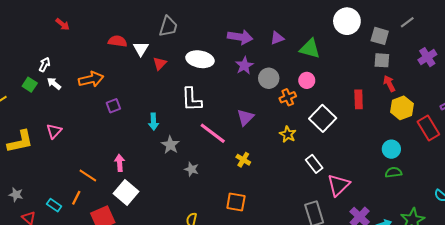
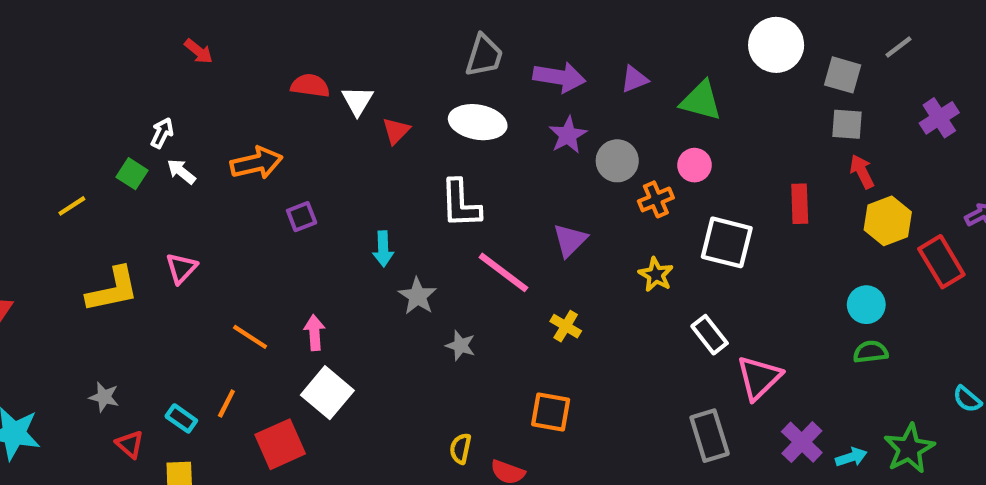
gray trapezoid: (168, 26) -> (484, 56), moved
white square: (323, 118) -> (727, 242), turned -30
orange line: (88, 176) -> (250, 337), moved

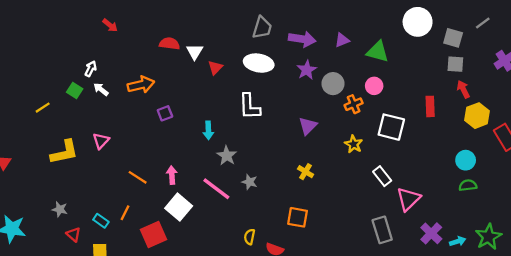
pink line: (503, 272) -> (216, 189), moved

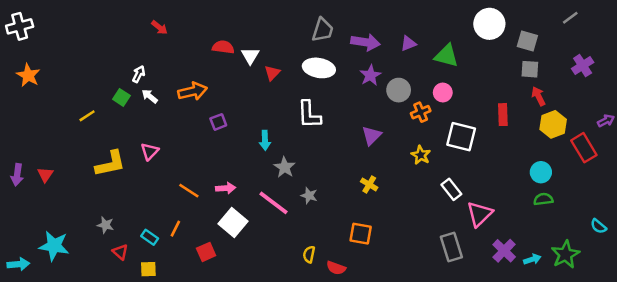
gray line: (483, 23) -> (570, 18), moved
pink arrow: (172, 175) -> (226, 188), turned 90
red square: (154, 234) -> (206, 252), size x0.7

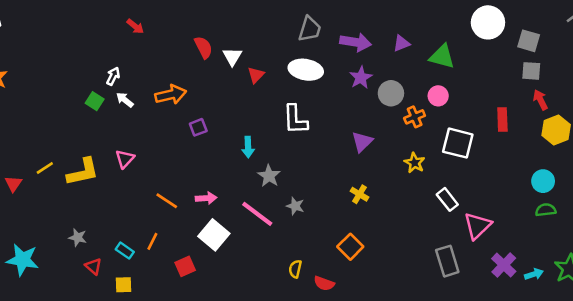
red semicircle: (223, 47) -> (203, 47), turned 55
yellow line: (87, 116) -> (45, 168), moved
orange square: (361, 234) -> (350, 247), turned 35

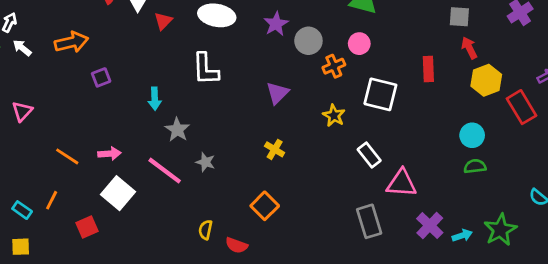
pink triangle: (477, 226) -> (402, 183), turned 48

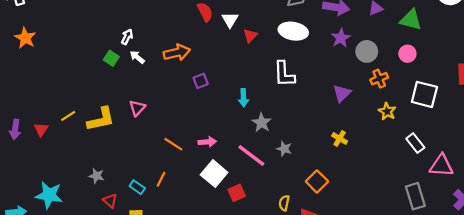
orange cross: (334, 66) -> (379, 79), moved
orange square: (265, 206) -> (317, 181), moved
red square: (87, 227) -> (237, 193), moved

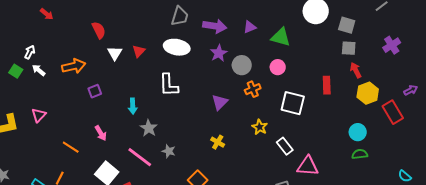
white triangle: (230, 20) -> (115, 53), moved
yellow star: (387, 111) -> (260, 127), moved
pink arrow: (207, 142) -> (101, 133), moved, turned 63

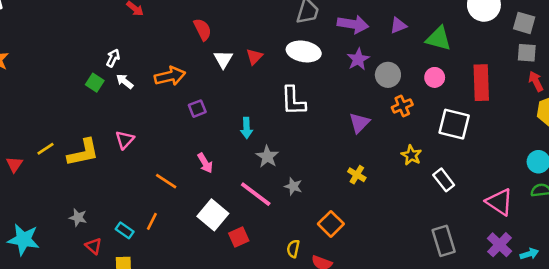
red rectangle: (327, 85) -> (481, 83), moved, size x1.5
pink triangle: (308, 166) -> (499, 202), moved, turned 30

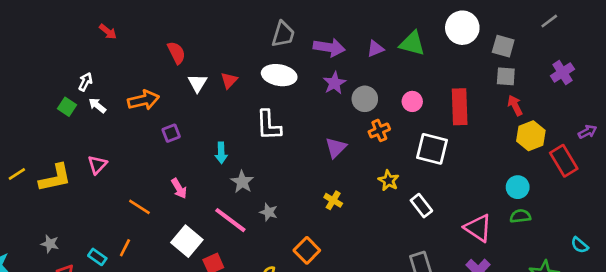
green triangle: (439, 39) -> (412, 43), moved

